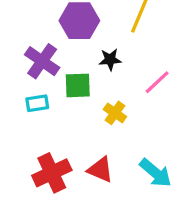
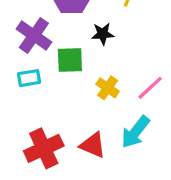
pink line: (157, 82) -> (150, 88), moved
cyan arrow: (155, 173) -> (135, 132), moved, turned 88

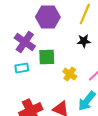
black star: (103, 34) -> (84, 41), moved

